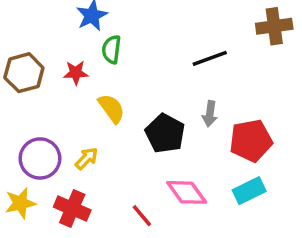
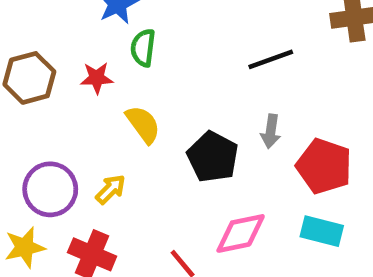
red pentagon: (251, 141) -> (324, 166), turned 30
cyan rectangle: (249, 191) -> (322, 231), turned 40
pink diamond: (187, 192) -> (241, 233), turned -66

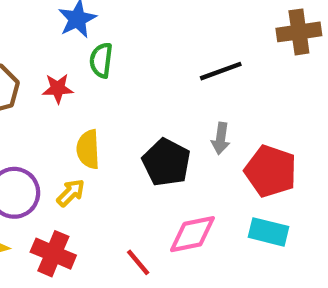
yellow semicircle: (143, 124) -> (88, 149), moved, turned -147

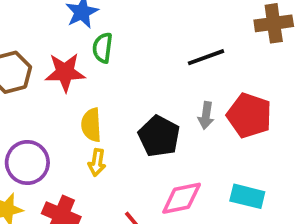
red star: (58, 88) -> (65, 72), size x1.5
red pentagon: (271, 171) -> (249, 115), moved
yellow arrow: (71, 193) -> (97, 162), moved, turned 144

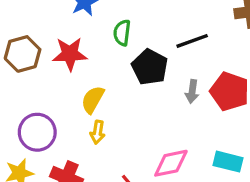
green semicircle: (103, 48) -> (122, 33), moved
yellow semicircle: (91, 125) -> (93, 100), turned 32
black pentagon: (159, 136) -> (150, 67), moved

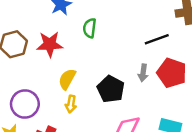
black line: (192, 41) -> (157, 39), moved
black pentagon: (150, 67) -> (111, 89), moved

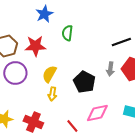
purple circle: (25, 104) -> (15, 73), moved

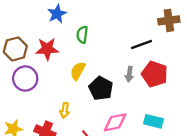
yellow semicircle: (49, 74) -> (78, 71), moved
yellow arrow: (52, 94) -> (65, 110), moved

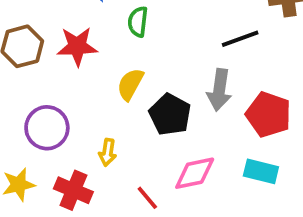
gray arrow: (129, 74) -> (219, 90), size x1.5
red pentagon: (155, 74) -> (269, 115), moved
purple circle: (25, 79) -> (47, 128), moved

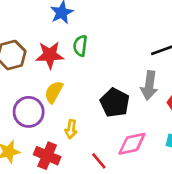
green semicircle: (138, 22) -> (80, 46), moved
yellow semicircle: (130, 84) -> (54, 92), moved

